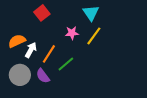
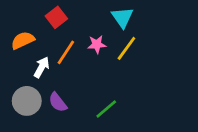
orange semicircle: (17, 41) -> (23, 40), moved
orange line: (49, 54) -> (66, 52), moved
green line: (66, 64) -> (106, 109), moved

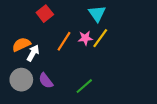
orange semicircle: (23, 40) -> (21, 44), moved
pink star: (97, 44) -> (85, 38), moved
orange line: (66, 52) -> (64, 41), moved

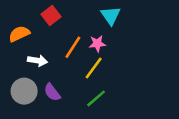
yellow line: (100, 38) -> (94, 68), moved
orange semicircle: (21, 44) -> (19, 34), moved
white arrow: (33, 53) -> (38, 61), turned 70

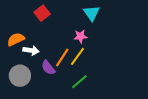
orange semicircle: (19, 34) -> (16, 39), moved
orange line: (73, 47) -> (62, 57), moved
purple semicircle: (52, 92) -> (48, 68), moved

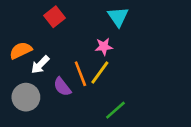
white arrow: (31, 50) -> (40, 65), turned 126
orange line: (62, 57) -> (80, 74), turned -54
green line: (79, 82) -> (115, 110), moved

